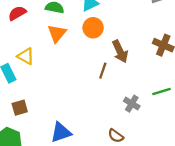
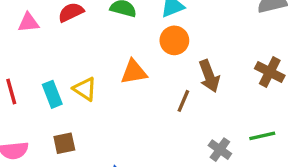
orange triangle: (57, 33) -> (134, 72), moved, turned 36
yellow triangle: (26, 56) -> (85, 89), moved

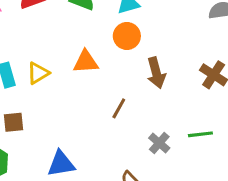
yellow triangle: (85, 89) -> (38, 73), turned 50
brown line: (183, 101) -> (119, 108), moved

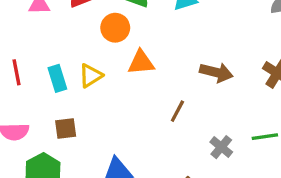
orange circle: (127, 36) -> (115, 28), moved
brown arrow: (156, 73) -> (216, 72), turned -60

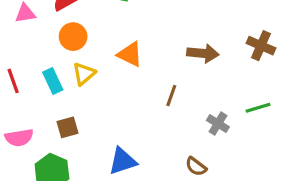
orange circle: (115, 28) -> (73, 37), moved
orange triangle: (141, 62) -> (130, 54), turned 40

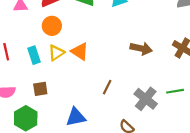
orange triangle: (130, 54) -> (80, 52), moved
brown line: (171, 95) -> (107, 87), moved
gray cross: (218, 124) -> (146, 99), size x1.5

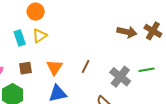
brown arrow: (141, 49) -> (127, 32), moved
orange triangle: (80, 52) -> (55, 67), moved, turned 30

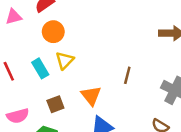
brown line: (86, 66) -> (127, 75), moved

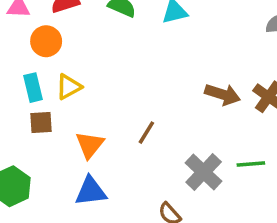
orange circle: (53, 32) -> (46, 41), moved
brown square: (55, 104) -> (41, 122), moved

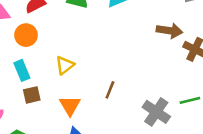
yellow triangle: (69, 87) -> (65, 65), moved
brown arrow: (223, 94) -> (169, 31), moved

